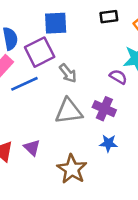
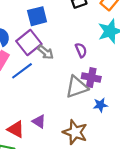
gray arrow: (68, 73) -> (46, 52), moved
purple semicircle: (118, 77) -> (81, 50), moved, turned 48
gray triangle: (69, 111) -> (77, 87), moved

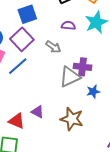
purple semicircle: (81, 50) -> (68, 25), moved, turned -56
gray arrow: (46, 52) -> (53, 47), moved

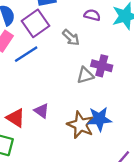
gray triangle: (70, 77) -> (85, 75), size x0.7
blue star: (93, 92) -> (99, 119), moved, size x1.5

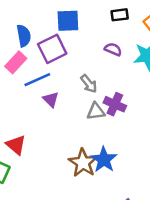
gray arrow: (71, 38) -> (89, 84), moved
purple triangle: (42, 111) -> (51, 99), moved
blue star: (99, 119) -> (104, 160), turned 30

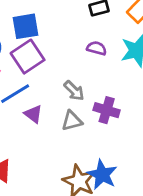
blue square: (68, 21) -> (25, 26), moved
gray triangle: (96, 111) -> (72, 121), moved

